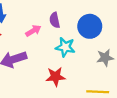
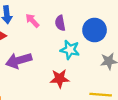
pink arrow: (33, 31) -> (32, 21), moved, turned -104

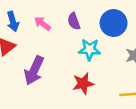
purple arrow: (19, 60) -> (34, 70), turned -40

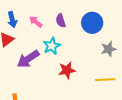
cyan star: (90, 49) -> (52, 46), moved, turned -30
purple arrow: (34, 70) -> (28, 59), turned 30

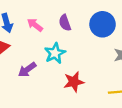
purple arrow: (28, 59) -> (27, 70), size x0.7

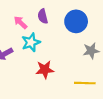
pink arrow: (35, 25) -> (21, 22), moved

